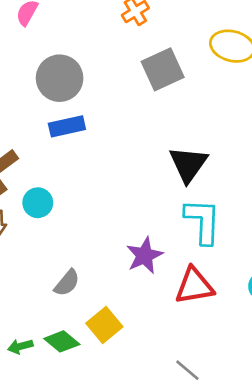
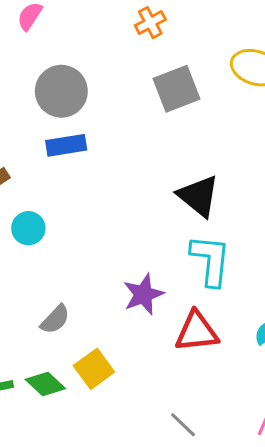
black triangle: (188, 164) -> (198, 196), turned -30

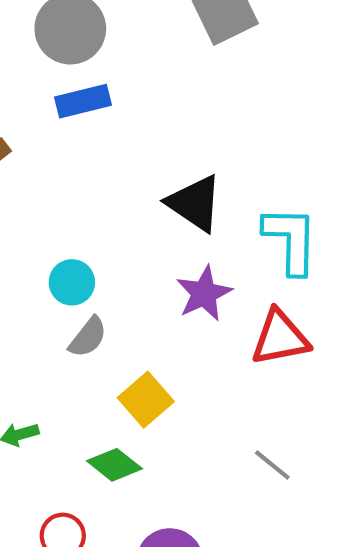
black triangle: (198, 196) -> (195, 203), moved
cyan circle: (28, 228) -> (72, 282), moved
green diamond: (45, 384) -> (114, 465), moved

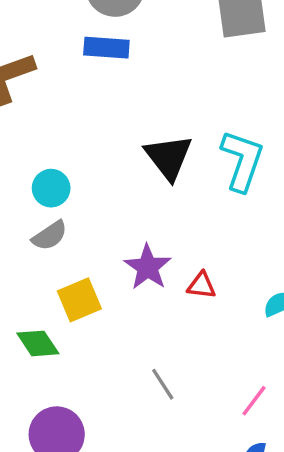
cyan L-shape: (291, 240) -> (242, 161), moved
purple star: (204, 293) -> (148, 267), moved, turned -30
red triangle: (280, 338) -> (201, 285), size x0.6

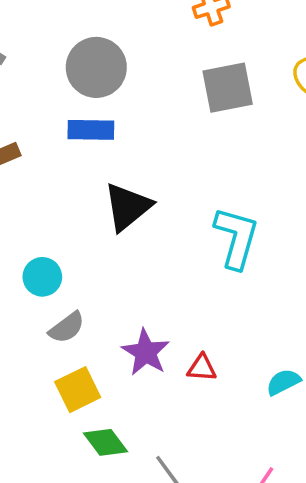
black triangle: (169, 157) -> (128, 207), moved, turned 32
gray semicircle: (50, 236) -> (67, 327), moved
green diamond: (38, 343) -> (106, 442), moved

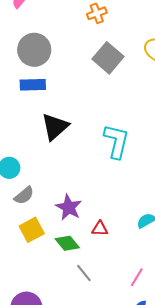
gray square: (228, 88) -> (108, 58), turned -36
red triangle: (202, 368) -> (100, 229), moved
green diamond: (106, 442) -> (67, 243), moved

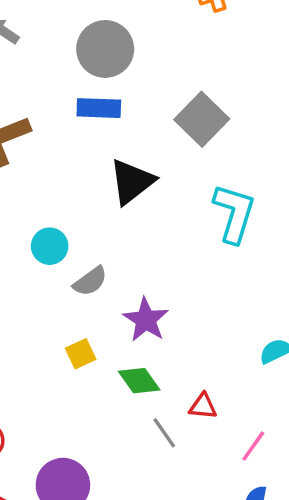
gray square: (108, 58) -> (202, 119), moved
gray semicircle: (24, 195) -> (90, 281), moved
red triangle: (100, 229) -> (203, 406), moved
yellow square: (32, 230) -> (81, 354), size x0.7

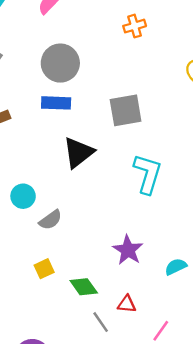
gray square: (202, 119) -> (126, 110), turned 36
purple star: (146, 320) -> (128, 250), moved

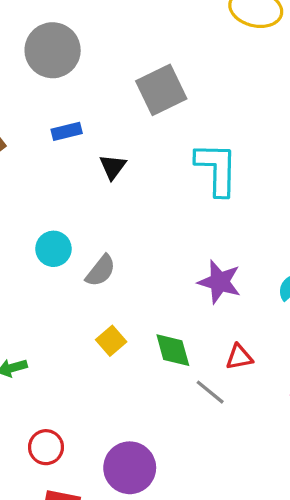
blue rectangle: (56, 103) -> (67, 131), moved, size x0.7
black triangle: (78, 153) -> (113, 167), size x0.6
green diamond: (84, 287) -> (173, 350), turned 36

